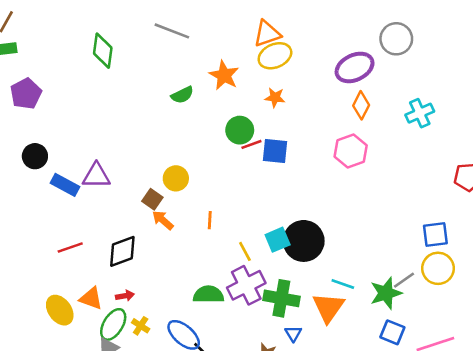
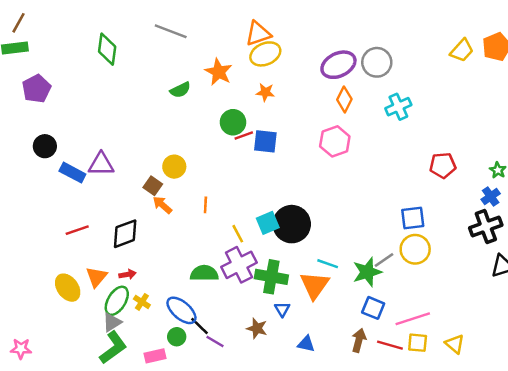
gray circle: (396, 39) -> (377, 62), moved
orange triangle: (91, 298) -> (96, 277), turned 50

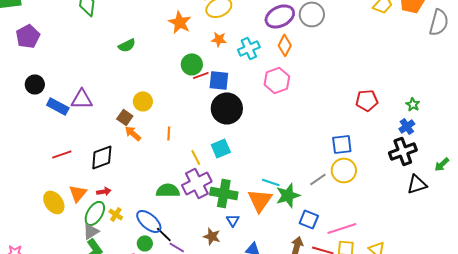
green semicircle: (180, 90) -> (127, 45), moved
cyan cross: (398, 107) -> (249, 48), moved
black circle: (292, 224) -> (227, 108), moved
green star: (367, 272) -> (288, 195), moved

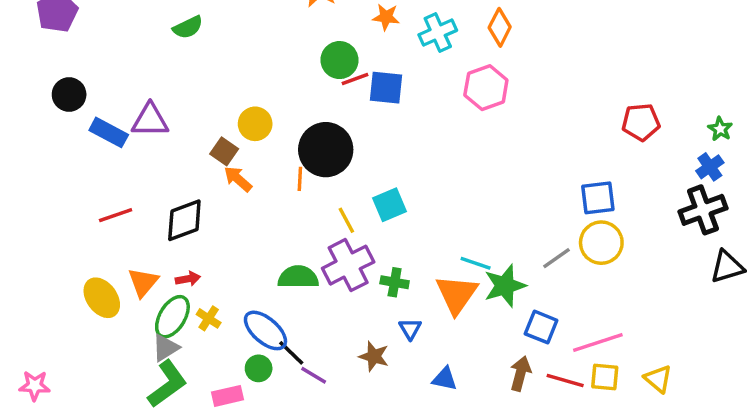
green semicircle: (127, 45) -> (188, 27), moved
black circle: (227, 108) -> (326, 150), moved
green cross: (224, 193) -> (395, 282), size x0.6

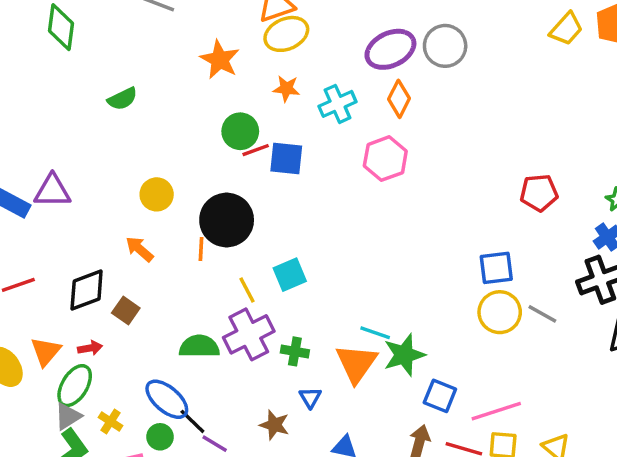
green semicircle: (188, 27) -> (122, 99), moved
brown square: (224, 151) -> (126, 310), moved
gray line: (557, 258) -> (542, 314), moved, turned 64
yellow cross: (209, 318) -> (111, 421), moved

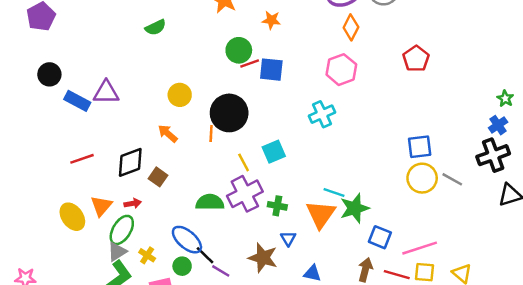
cyan cross: (338, 104) -> (322, 114), moved
red pentagon: (539, 193) -> (416, 59), moved, turned -30
brown star: (274, 425) -> (263, 258), size x1.4

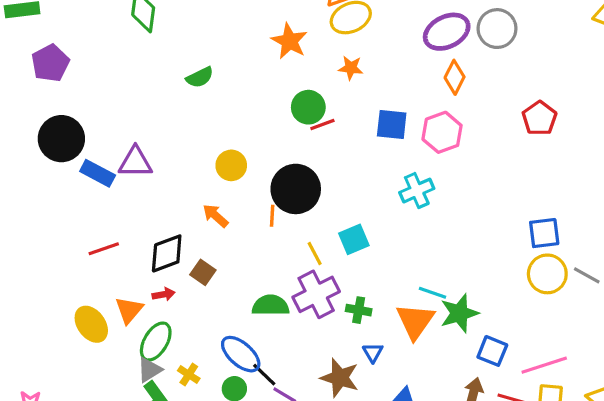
blue square: (271, 70) -> (392, 124), moved
black circle: (49, 74) -> (61, 139), size x1.5
red arrow: (133, 203) -> (164, 294), moved

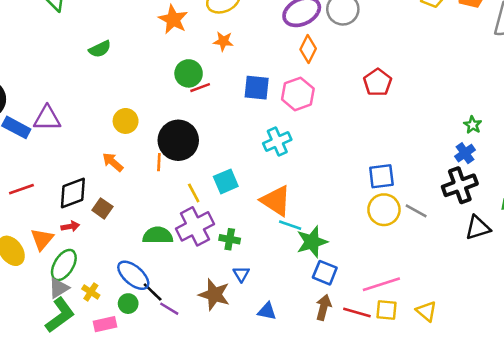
orange triangle: (415, 321) -> (276, 201), moved, turned -32
blue square: (492, 351) -> (325, 273), moved

